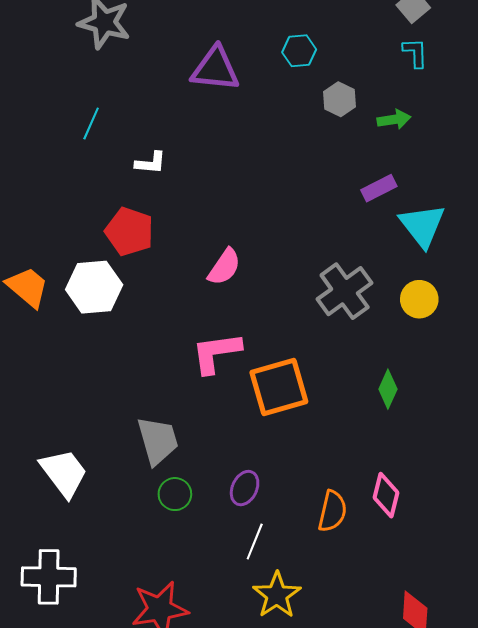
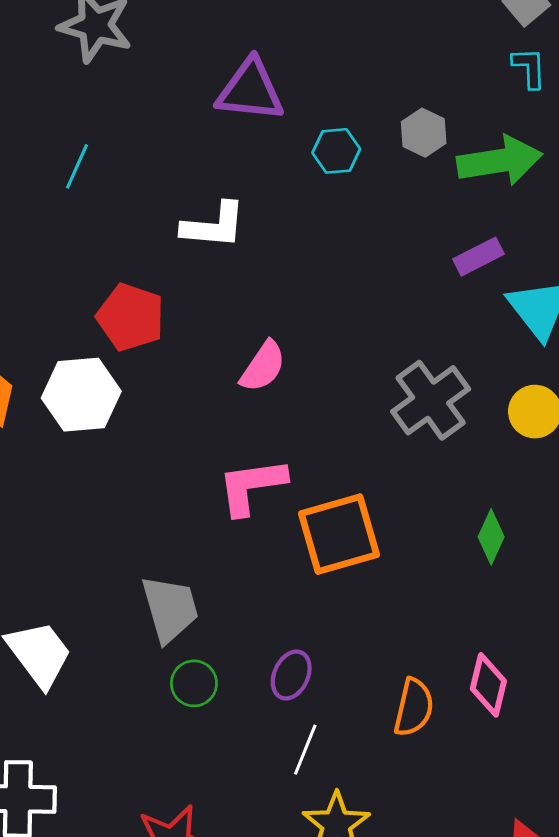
cyan hexagon: (299, 51) -> (336, 151), moved
green arrow: (394, 119) -> (500, 161), size x1.8
white L-shape: (151, 163) -> (214, 226), moved, size x1.5

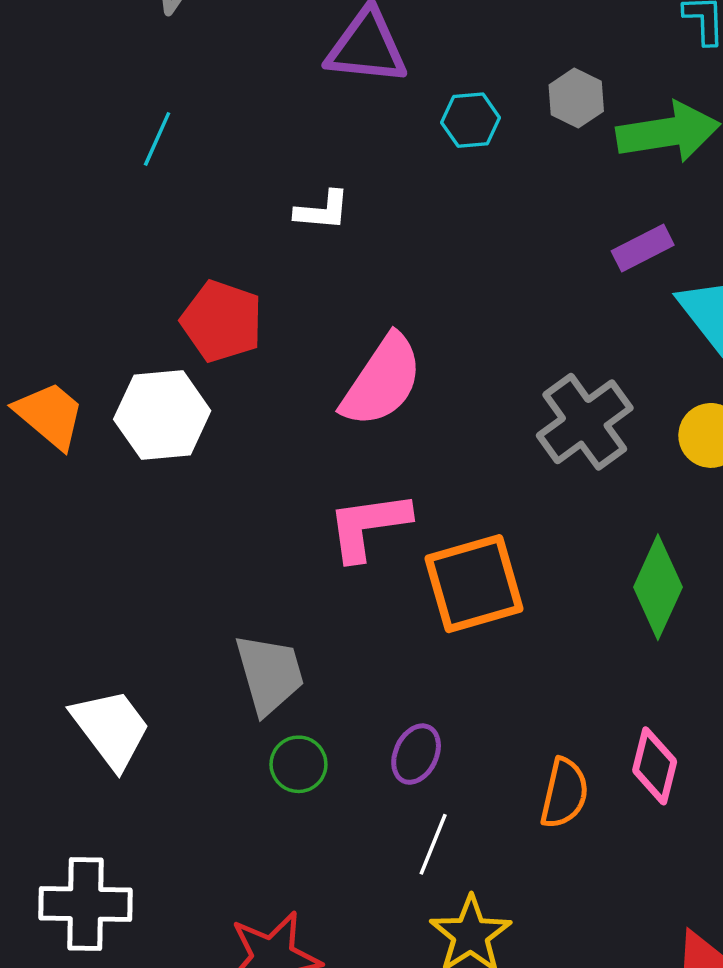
white L-shape: (214, 226) -> (322, 211), size x0.7
pink semicircle: (263, 366) -> (382, 381), size x1.5
green diamond: (491, 537) -> (658, 587), size x1.5

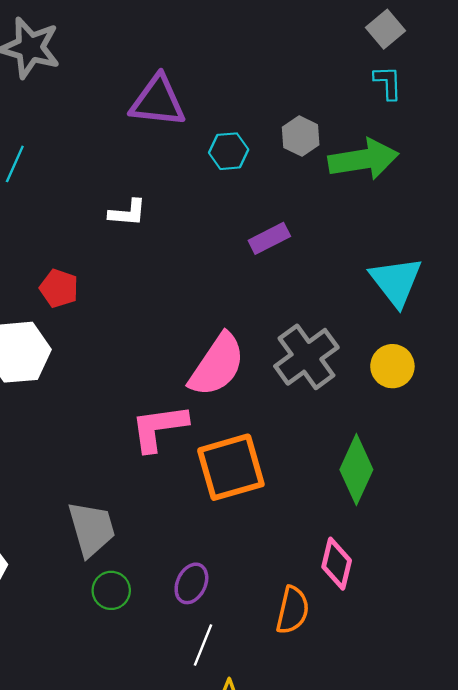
purple rectangle: (643, 248) -> (269, 238), moved
red pentagon: (222, 321) -> (59, 288), size x0.7
pink semicircle: (382, 381) -> (217, 365), moved
pink diamond: (655, 766) -> (337, 564), moved

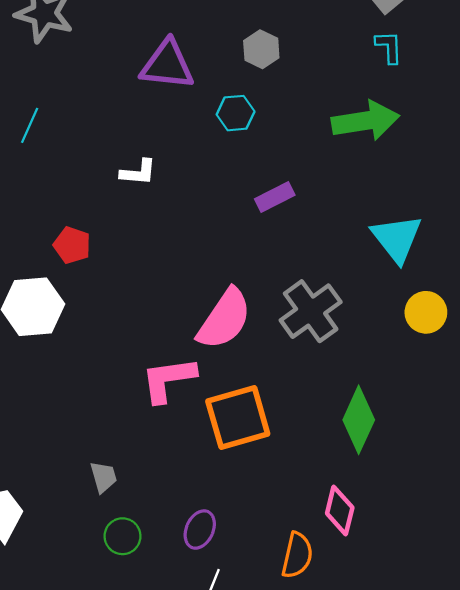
gray hexagon: (301, 136) -> (261, 49), moved
yellow circle: (392, 366) -> (426, 312), moved
gray trapezoid: (91, 529) -> (103, 477), size x0.6

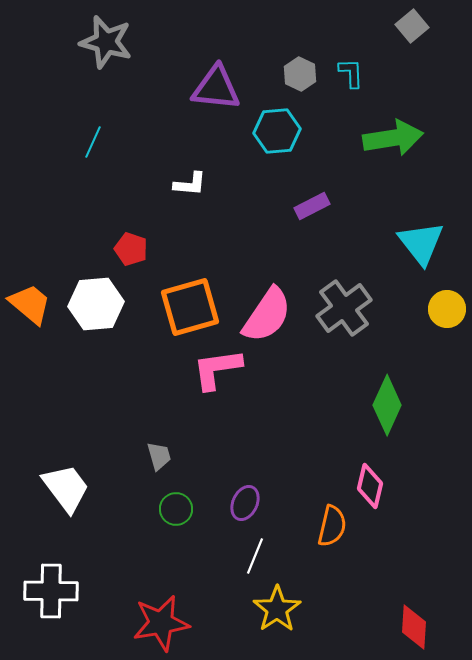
cyan L-shape: (389, 47) -> (351, 73), moved
cyan hexagon: (236, 113) -> (277, 131), size x1.4
orange square: (238, 418) -> (190, 307), moved

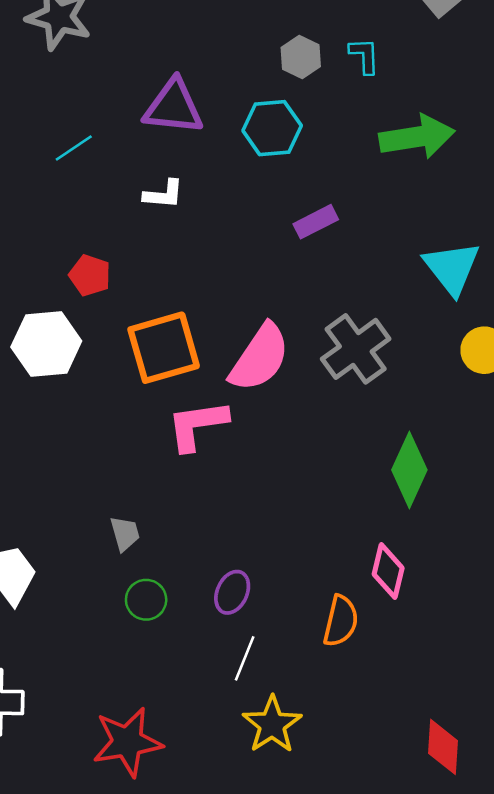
purple triangle: (216, 88) -> (174, 107), moved
cyan line: (93, 142) -> (74, 148), moved, turned 32

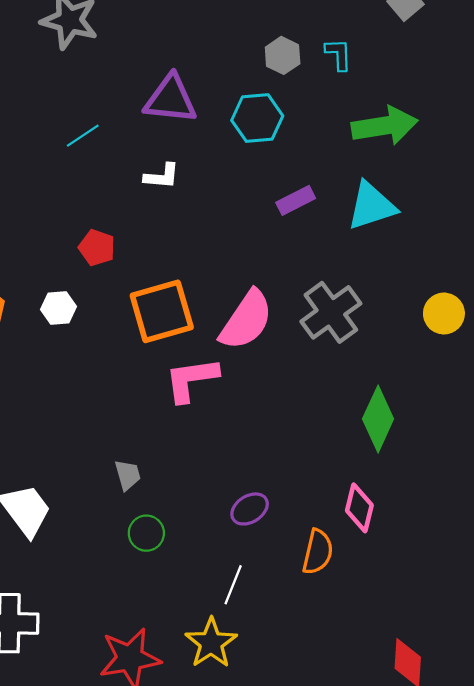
cyan triangle: (452, 268) -> (371, 206), moved, turned 50
white hexagon: (46, 344) -> (59, 308), size x0.6
purple ellipse: (232, 592) -> (250, 509), moved, turned 33
yellow star: (272, 725) -> (211, 643), moved

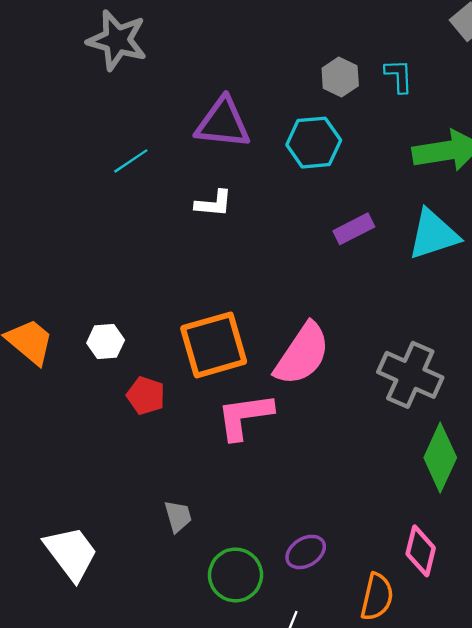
red pentagon: (97, 248) -> (146, 396), moved
gray cross: (331, 312) -> (410, 375), moved, turned -30
green circle: (146, 533) -> (235, 575), moved, size x1.4

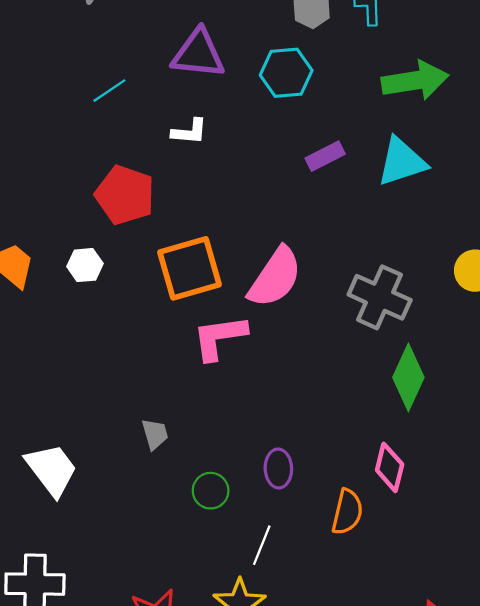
red pentagon: (146, 396) -> (125, 195), moved, size x1.6
purple ellipse: (306, 552) -> (278, 468), turned -60
green circle: (235, 575) -> (211, 491), size x0.7

